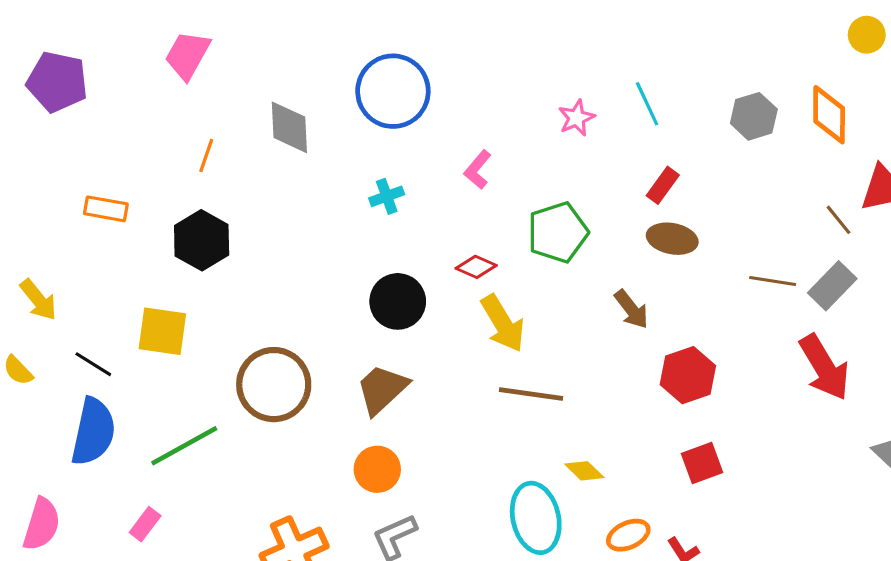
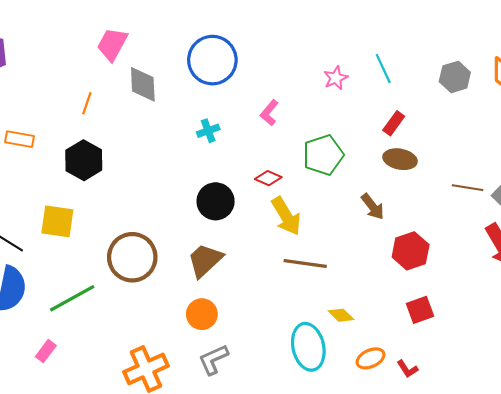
pink trapezoid: (187, 55) -> (112, 44), moved

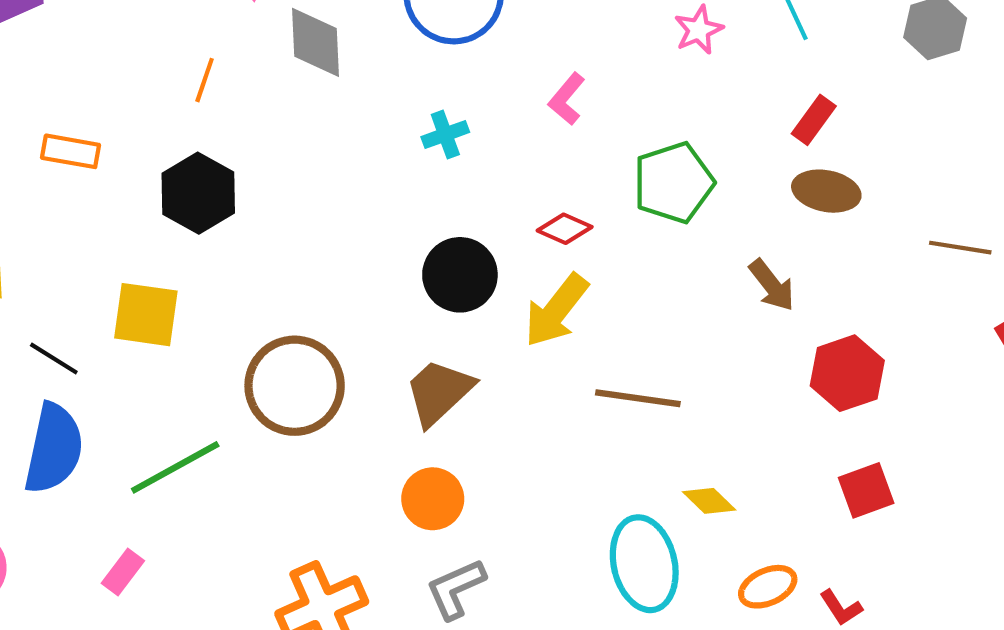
yellow arrow: (286, 216) -> (556, 310), moved, turned 69

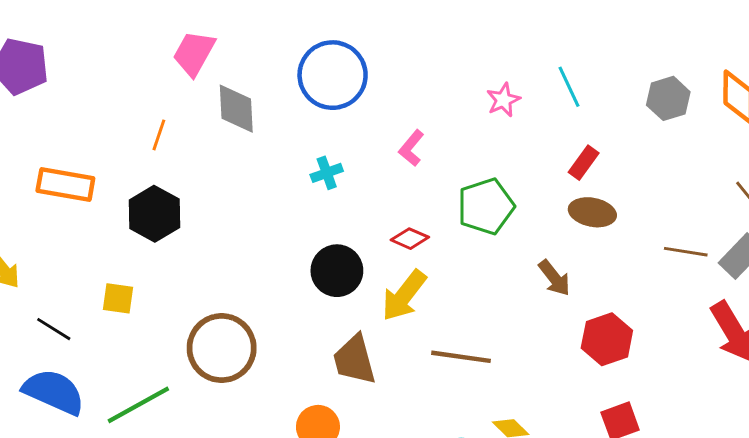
orange rectangle: (71, 151) -> (65, 185), size x1.4
yellow square: (146, 315) -> (118, 298), size x0.7
brown trapezoid: (439, 392) -> (354, 360), moved, turned -62
blue semicircle: (54, 449) -> (54, 392), turned -78

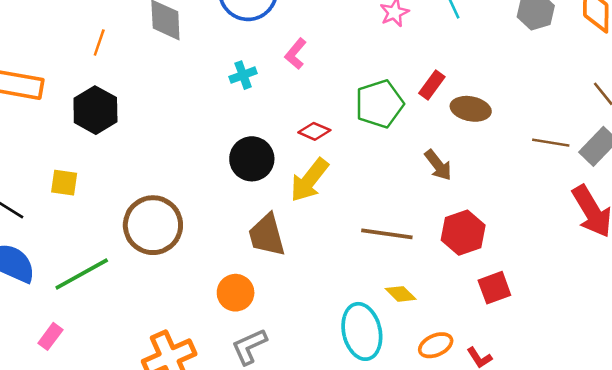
pink L-shape: (411, 148) -> (296, 54), moved
red rectangle: (584, 163) -> (432, 85), moved
red hexagon: (607, 339) -> (463, 233), moved
brown line: (461, 357) -> (387, 234), moved

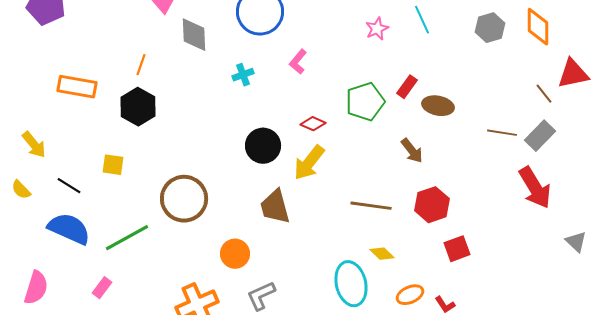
orange line: (99, 43) -> (141, 65), moved
cyan cross: (243, 75) -> (243, 75), moved
orange circle: (236, 293) -> (235, 254), moved

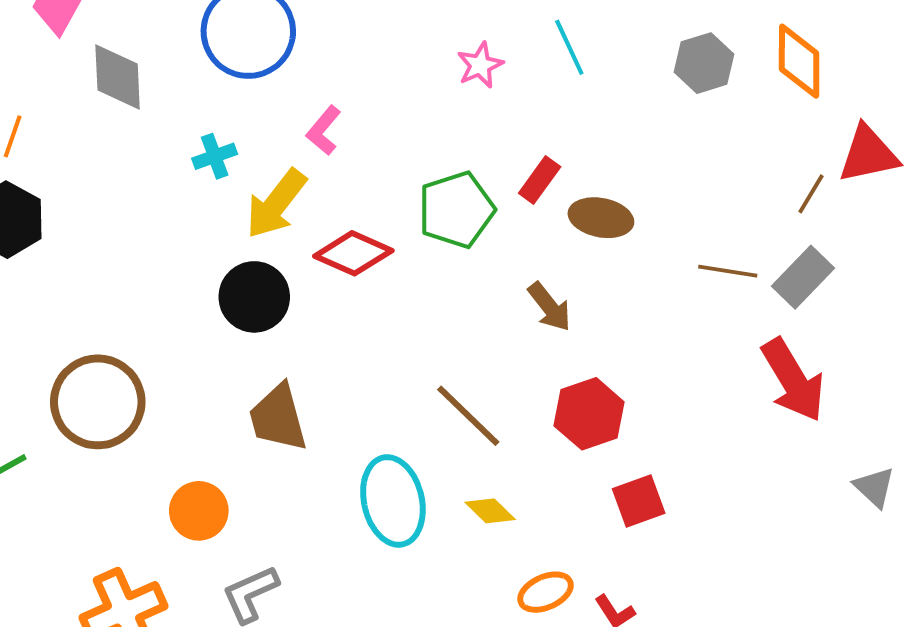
brown line: (544, 94) -> (811, 194), turned 70
red diamond: (313, 124) -> (353, 253), size x1.5
yellow arrow: (309, 163) -> (276, 204), moved
brown line: (371, 206) -> (468, 416), turned 36
cyan ellipse: (351, 284) -> (393, 501), moved

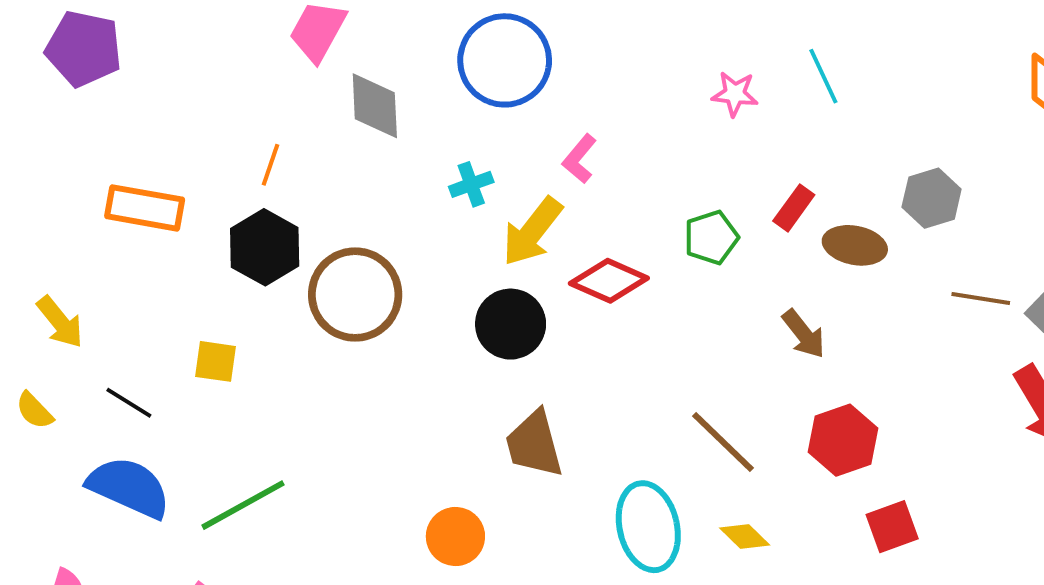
gray hexagon: (704, 63) -> (932, 198), moved
pink star: (480, 65) -> (735, 94), turned 30
green pentagon: (456, 210) -> (711, 237), size x0.7
brown circle: (98, 402) -> (355, 295), moved

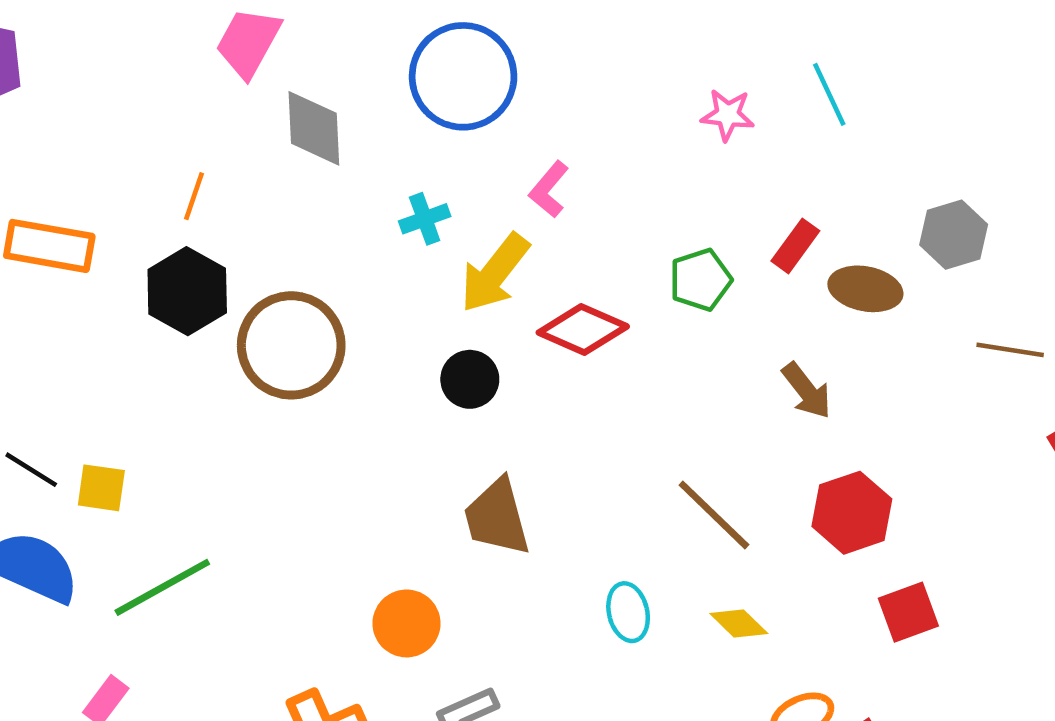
black circle: (511, 324) -> (470, 379), size x0.7
yellow square: (215, 361) -> (101, 488), moved
cyan ellipse: (648, 527) -> (628, 612), size x0.6

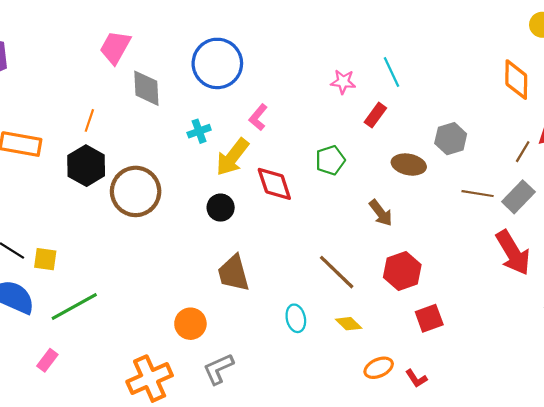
red rectangle: (795, 246) -> (375, 115), moved
red diamond: (583, 330) -> (274, 184), turned 48

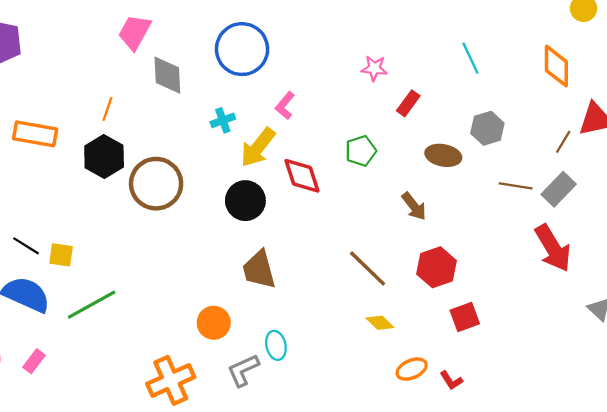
cyan line: (392, 72) -> (470, 58), moved
black circle: (221, 208) -> (245, 201), size x1.4
cyan ellipse: (296, 318) -> (276, 345), moved
pink rectangle: (47, 360) -> (34, 361), moved

